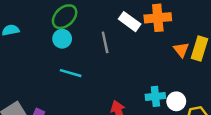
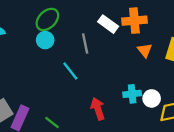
orange triangle: (181, 50) -> (145, 50), moved
cyan line: (71, 73) -> (70, 71), moved, turned 36

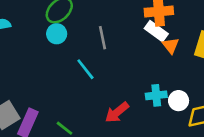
white rectangle: (108, 24) -> (156, 31), moved
red arrow: (98, 109) -> (117, 112), turned -110

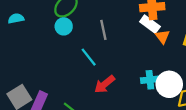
white circle: (179, 101) -> (169, 84), size x1.5
red arrow: (117, 112) -> (105, 84), moved

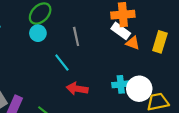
orange triangle: (162, 37) -> (133, 43), turned -32
red arrow: (105, 84) -> (77, 89), turned 48

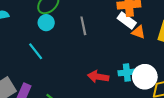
cyan line: (62, 63) -> (36, 51), moved
red arrow: (77, 89) -> (98, 77), moved

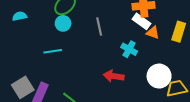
cyan line: (36, 51) -> (53, 51), turned -60
cyan cross: (127, 72) -> (129, 49), moved, turned 35

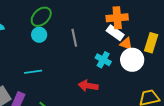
cyan line: (53, 51) -> (33, 72), moved
white circle: (159, 76) -> (132, 60), moved

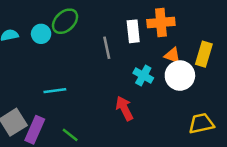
white rectangle: (115, 33) -> (133, 31), moved, turned 48
cyan circle: (39, 35) -> (41, 34), moved
red arrow: (88, 86) -> (124, 108), turned 54

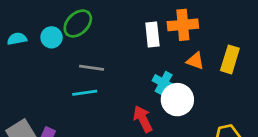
gray line: (107, 48) -> (92, 68), moved, turned -70
white circle: (180, 76) -> (177, 100), moved
cyan line: (55, 91) -> (85, 93), moved

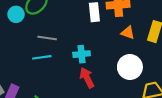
cyan cross: (164, 83) -> (82, 54), moved, turned -35
white circle: (177, 100) -> (130, 67), moved

